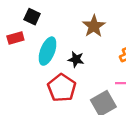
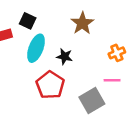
black square: (32, 17) -> (28, 21), moved

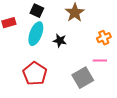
black square: (28, 21) -> (37, 11), moved
red pentagon: (50, 85) -> (35, 74), moved

